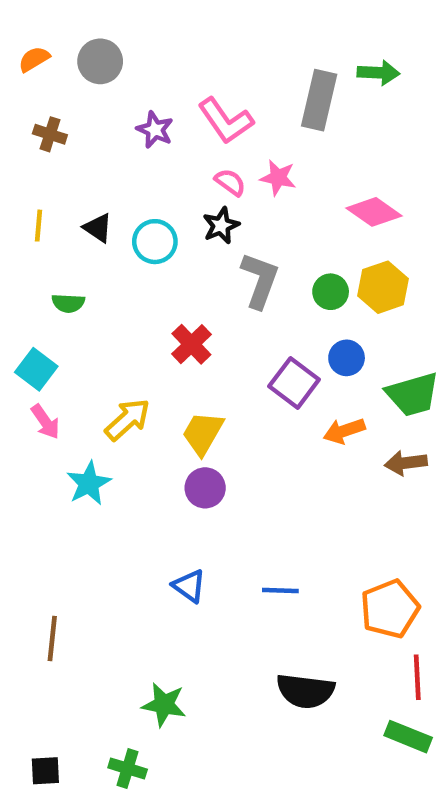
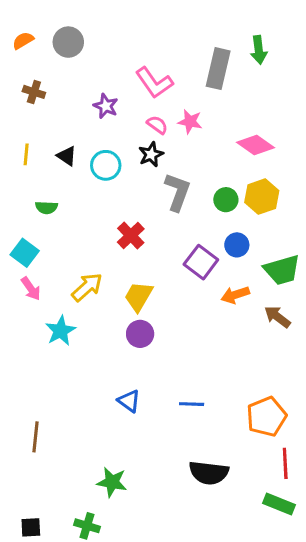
green arrow: (378, 73) -> (259, 50), turned 80
purple star: (155, 130) -> (106, 106), moved
brown arrow: (406, 463) -> (277, 317), turned 44

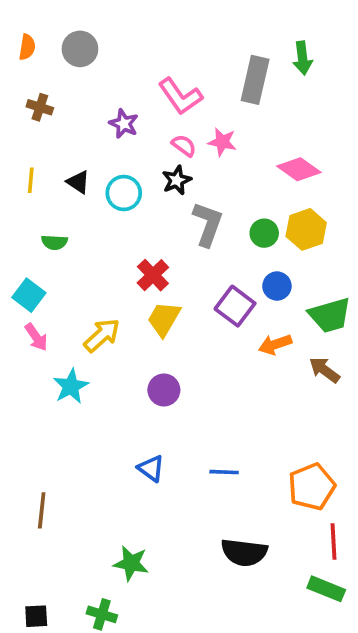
orange semicircle: (23, 40) -> (27, 47), turned 130
yellow trapezoid: (139, 296) -> (164, 319), moved

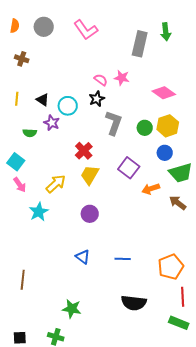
pink L-shape: (180, 96) -> (86, 30), moved
purple star: (124, 124) -> (52, 123), moved
blue circle: (277, 286) -> (165, 153), moved

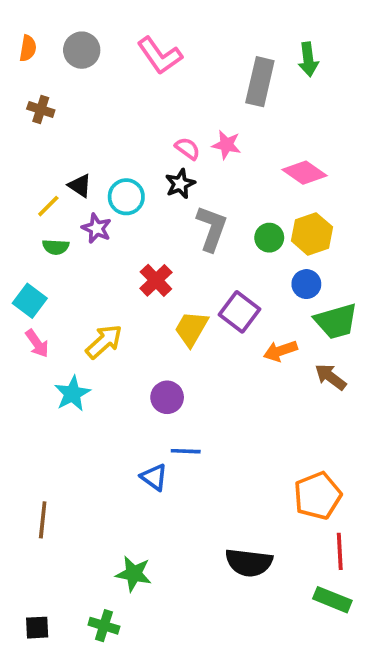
yellow line: (17, 99) -> (48, 206), moved, turned 40
yellow trapezoid: (90, 175) -> (191, 329), moved
blue line: (123, 259) -> (186, 451), moved

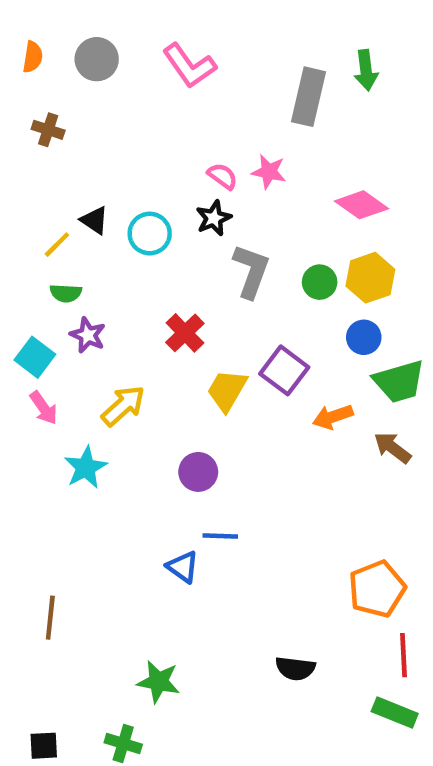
purple star: (97, 228) -> (88, 335), moved
black semicircle: (249, 563) -> (295, 668), size x0.7

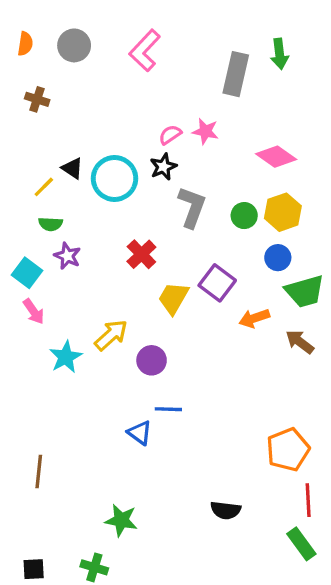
pink L-shape: (189, 66) -> (145, 51), turned 78
pink semicircle: (222, 176) -> (170, 135), turned -70
cyan circle: (150, 234) -> (114, 178), size x1.4
yellow arrow: (123, 406) -> (111, 335), moved
green rectangle: (395, 713) -> (301, 544), turned 32

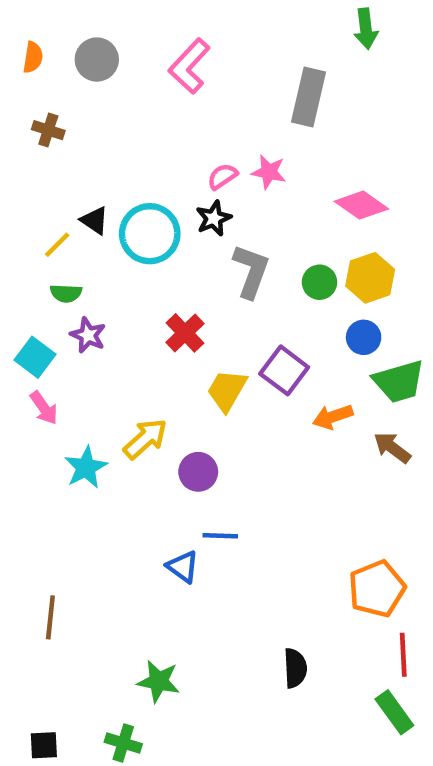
green arrow: (280, 54) -> (366, 29), moved
black semicircle: (226, 510) -> (295, 668), turned -100

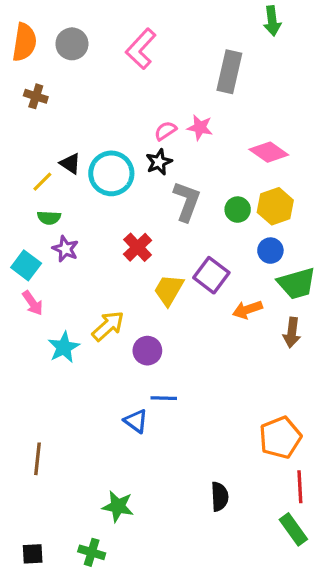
orange semicircle: (33, 57) -> (24, 42), size x1.6
brown arrow: (392, 448) -> (292, 333), turned -120

